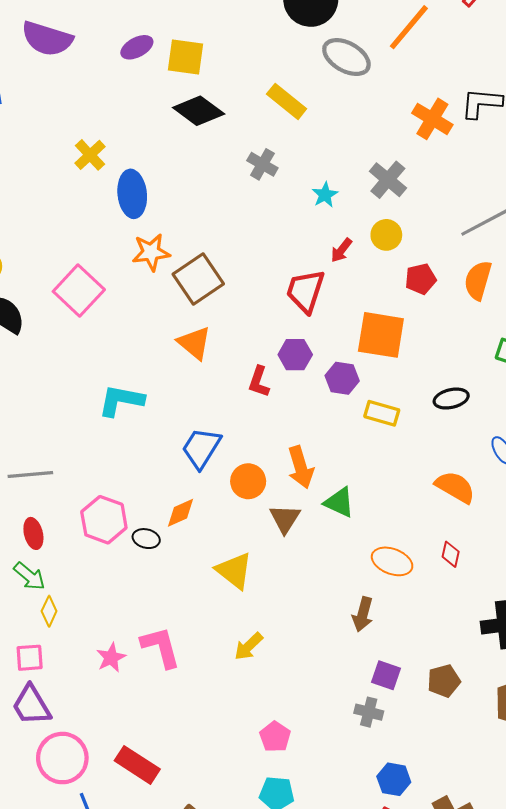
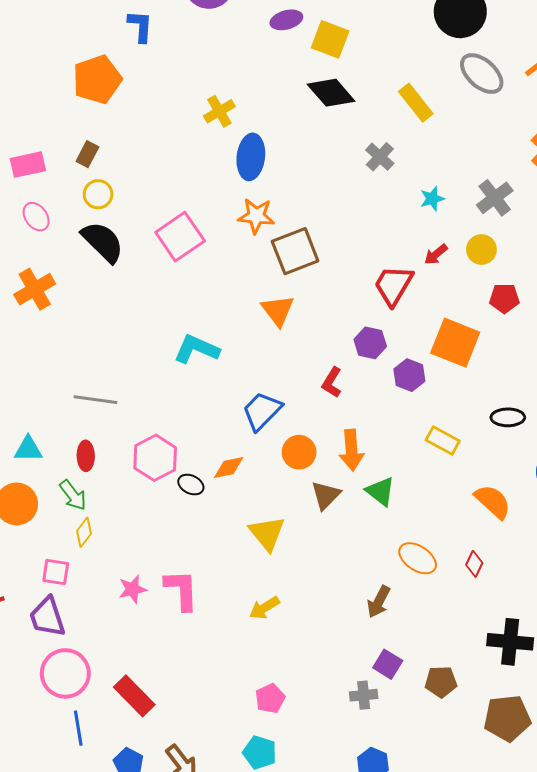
red L-shape: (259, 382) -> (332, 382), moved
yellow rectangle: (382, 413) -> (443, 440), moved
gray cross: (369, 712) -> (364, 695), turned -32

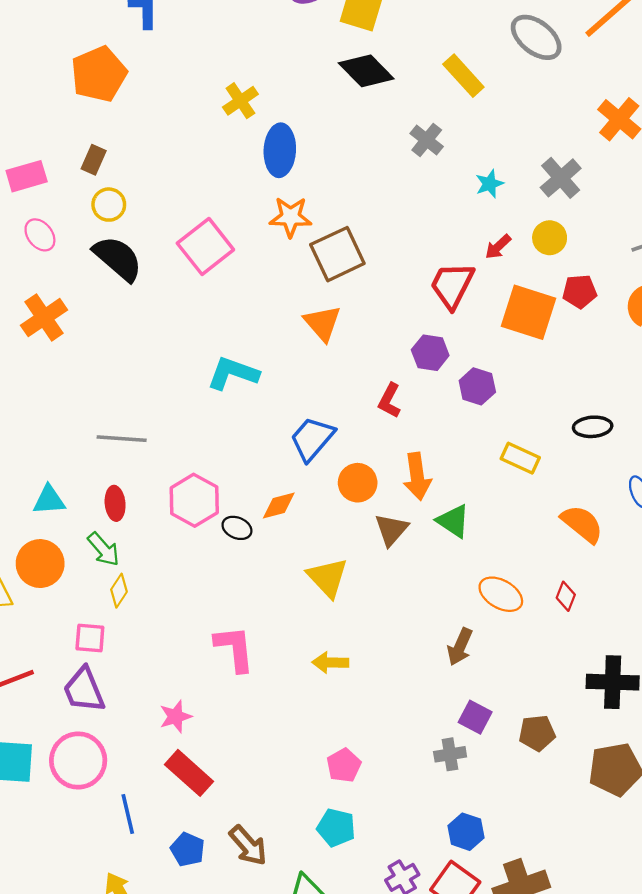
orange square: (455, 343) -> (529, 312), moved
pink star: (133, 589) -> (175, 716), moved
yellow arrow: (264, 608) -> (330, 663), turned 36
pink circle: (65, 673) -> (78, 761), moved

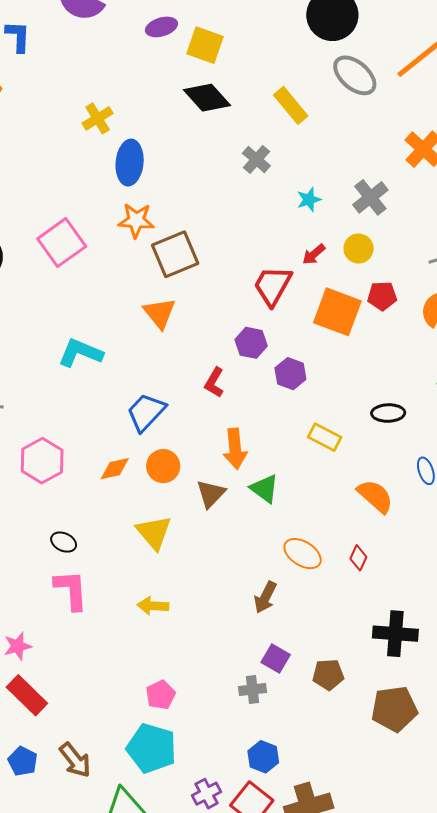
orange circle: (358, 483) -> (163, 466), moved
black ellipse: (237, 528) -> (64, 542), moved
cyan pentagon: (336, 828) -> (152, 748), size x1.5

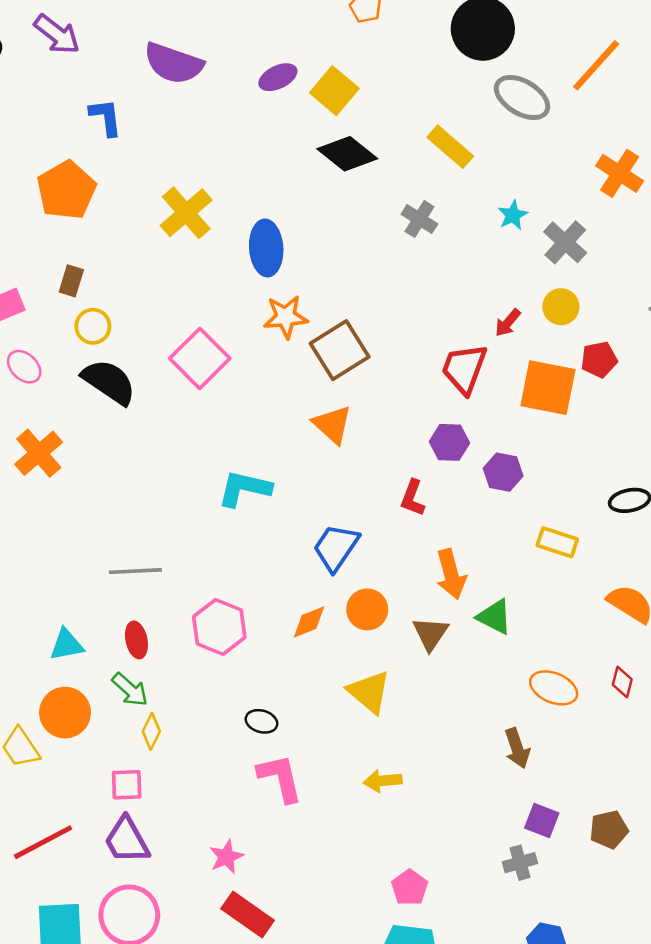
yellow square: (205, 45) -> (334, 91), turned 30
yellow cross: (98, 118) -> (186, 213), moved, size x1.4
cyan star: (309, 200) -> (513, 215), moved
brown arrow: (265, 597) -> (517, 748), turned -36

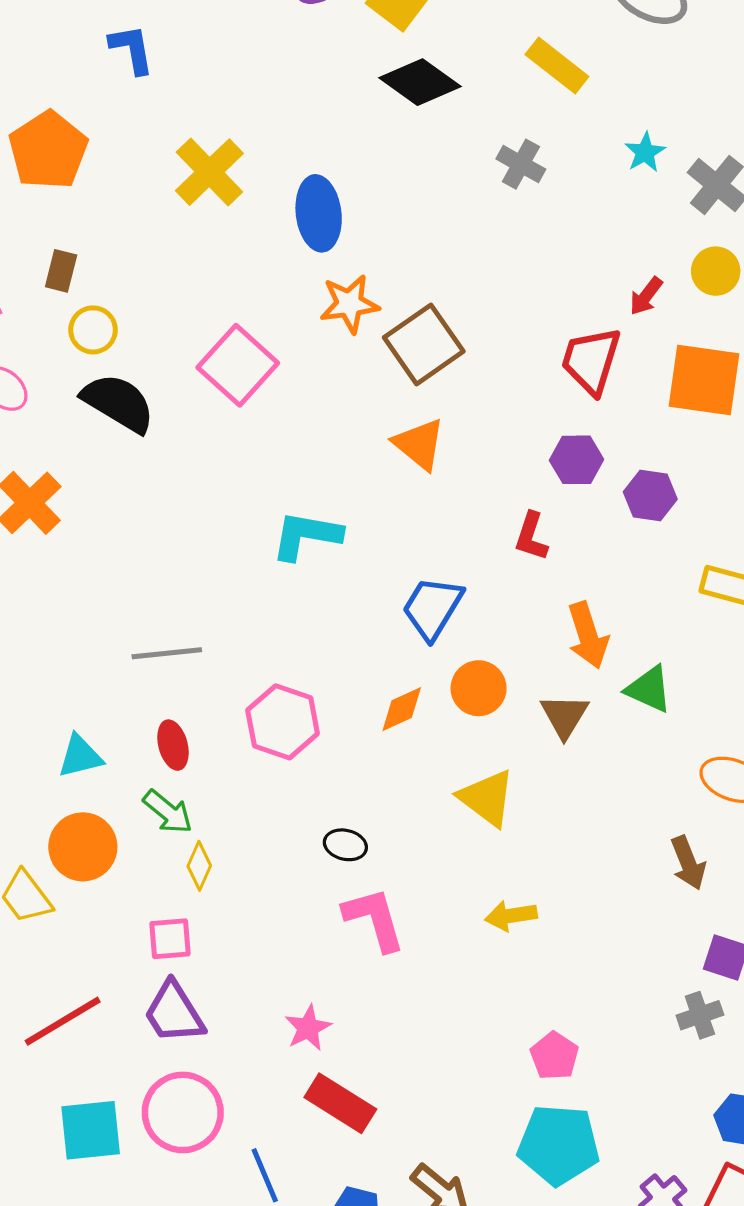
blue L-shape: (106, 117) -> (132, 49), moved

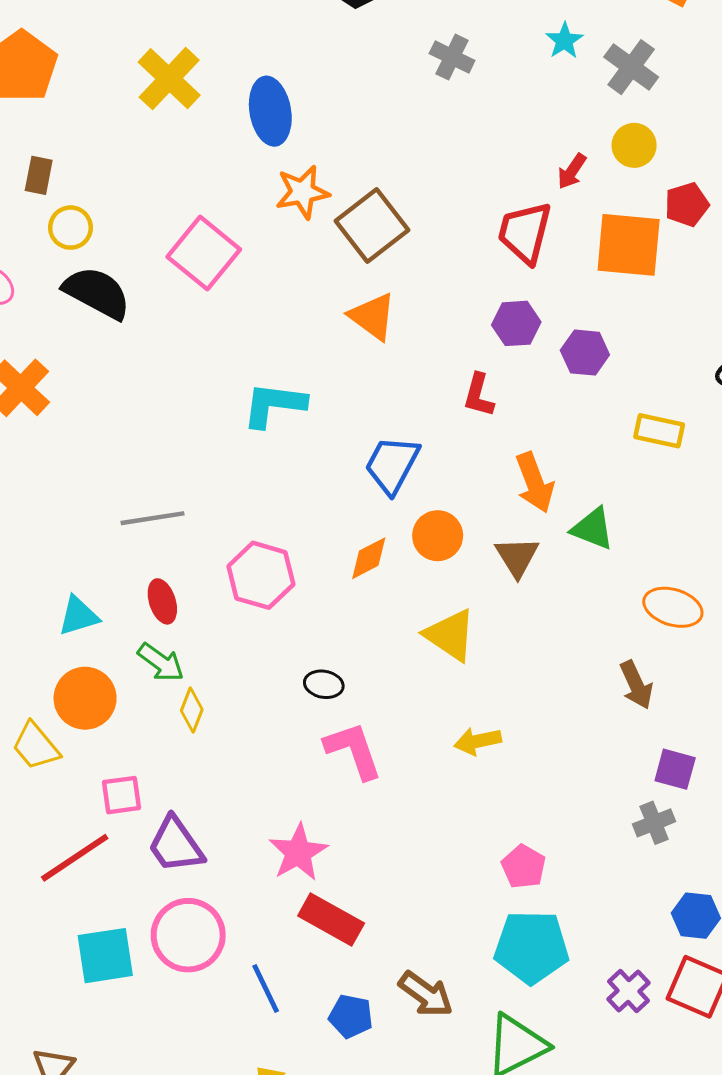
pink square: (170, 939) -> (121, 795), moved
pink star: (308, 1028) -> (298, 852), size x1.4

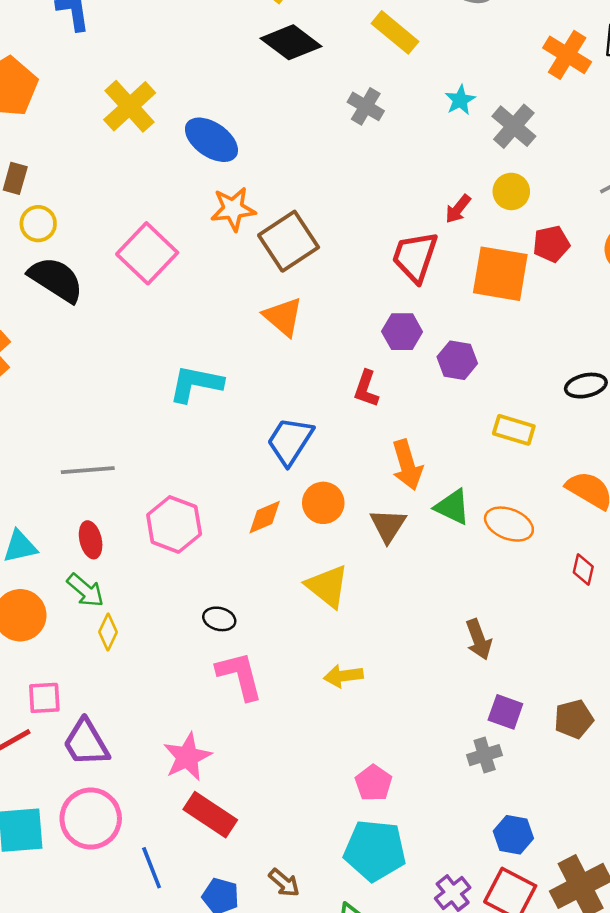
blue ellipse: (270, 111) -> (211, 140), turned -50
orange ellipse: (673, 607) -> (509, 524), moved
brown arrow: (426, 994) -> (284, 883), size x0.7

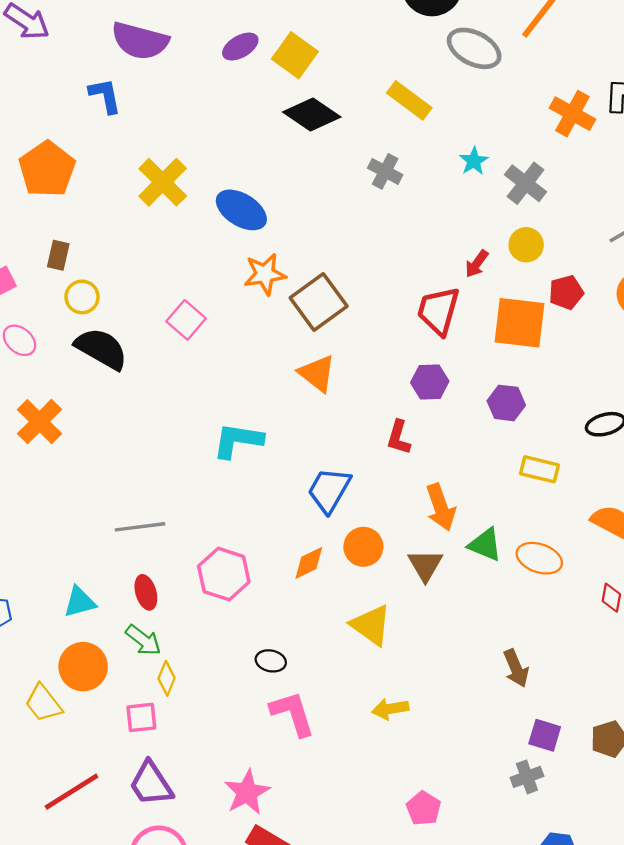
pink square: (147, 253) -> (186, 320), size x0.7
purple hexagon: (457, 360) -> (506, 403), moved
pink square: (44, 698) -> (141, 717), moved

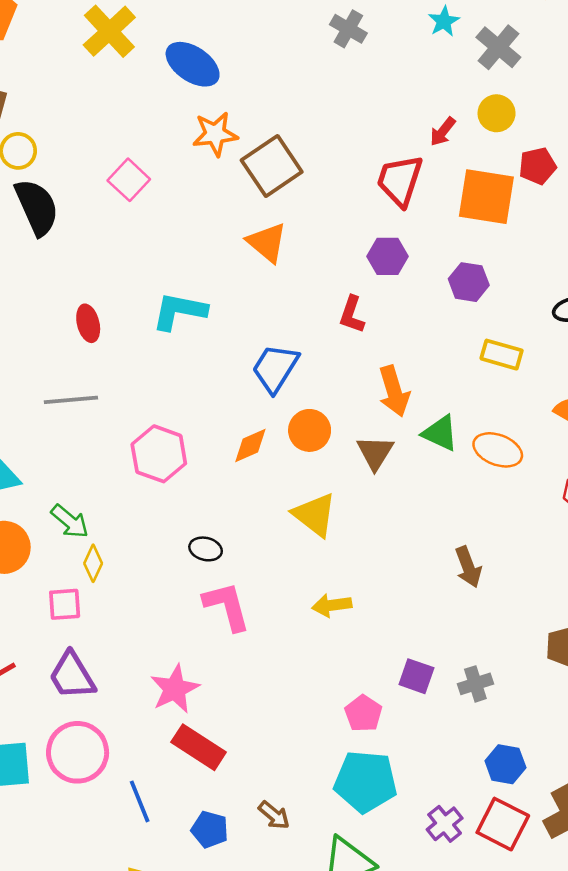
black semicircle: (101, 349) -> (37, 207), turned 34
red ellipse: (146, 592) -> (88, 323), moved
purple square: (545, 735) -> (416, 676), moved

